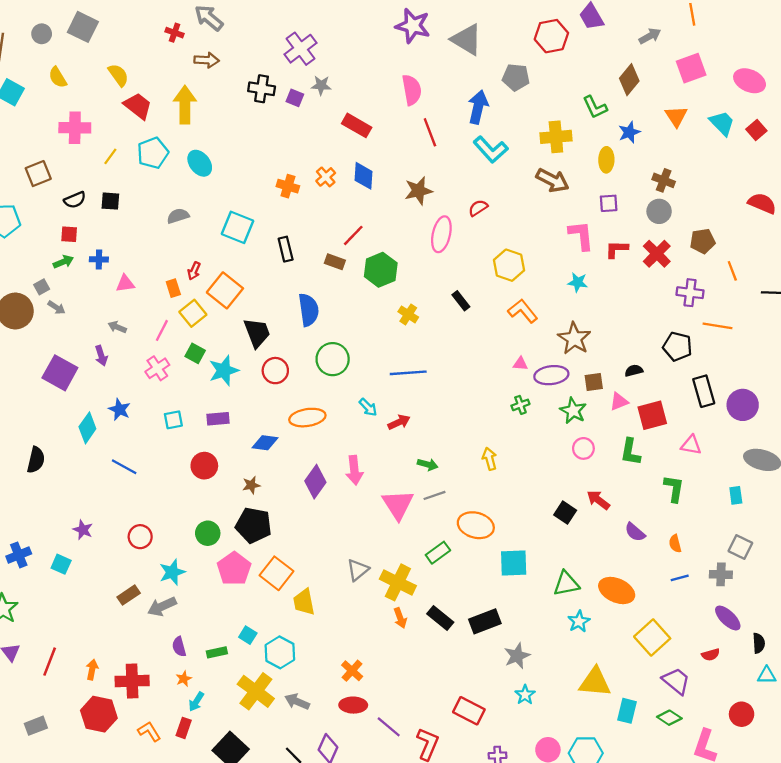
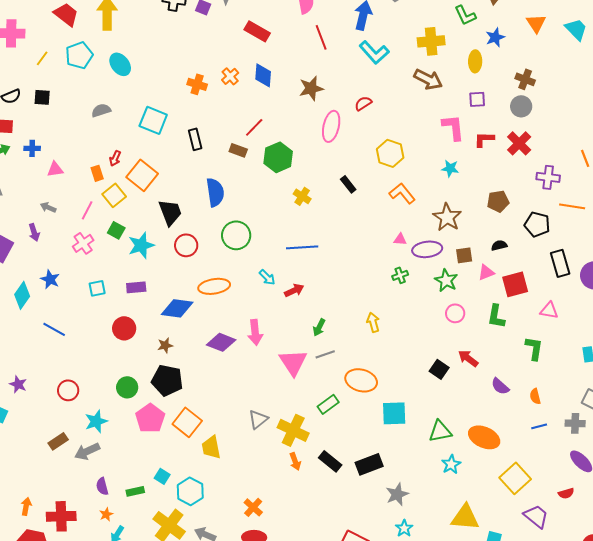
brown pentagon: (703, 241) -> (498, 201), moved
blue diamond: (265, 443) -> (177, 308), size x1.4
green arrow: (428, 464) -> (319, 327), turned 102
purple diamond: (315, 482) -> (221, 342), turned 76

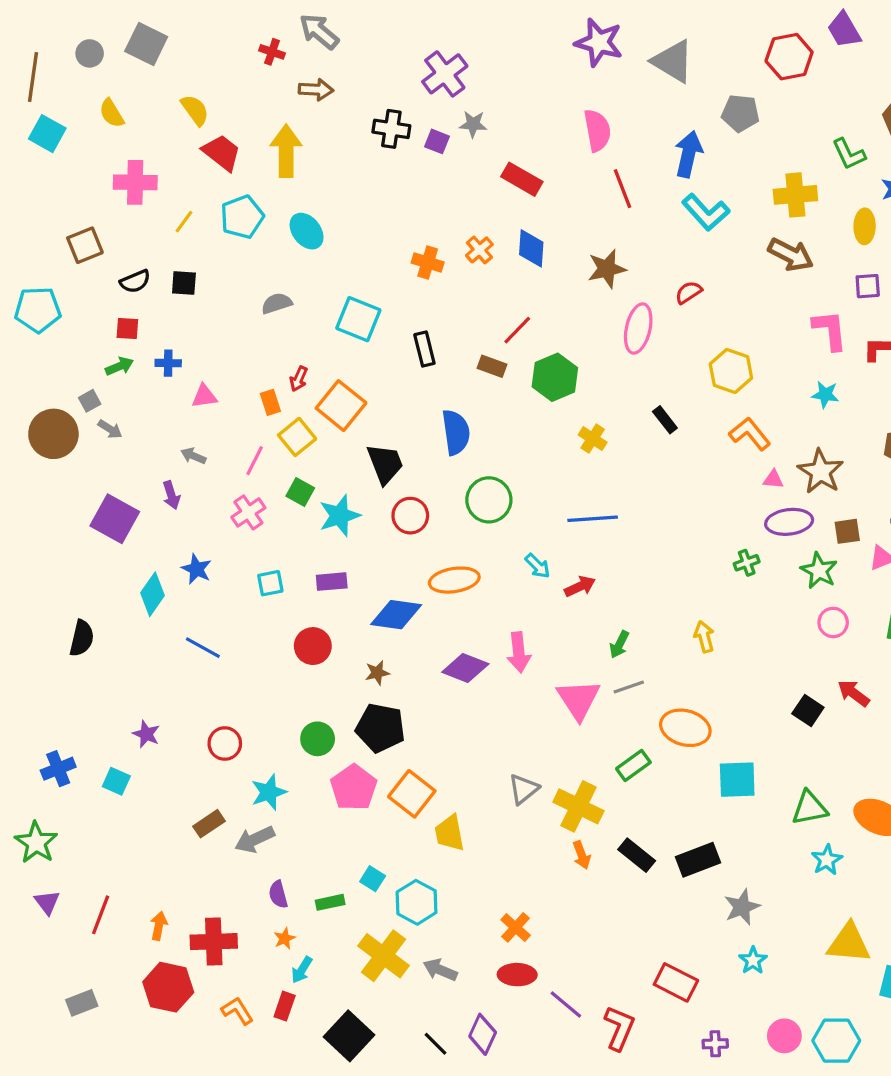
pink triangle: (400, 239) -> (773, 479), moved

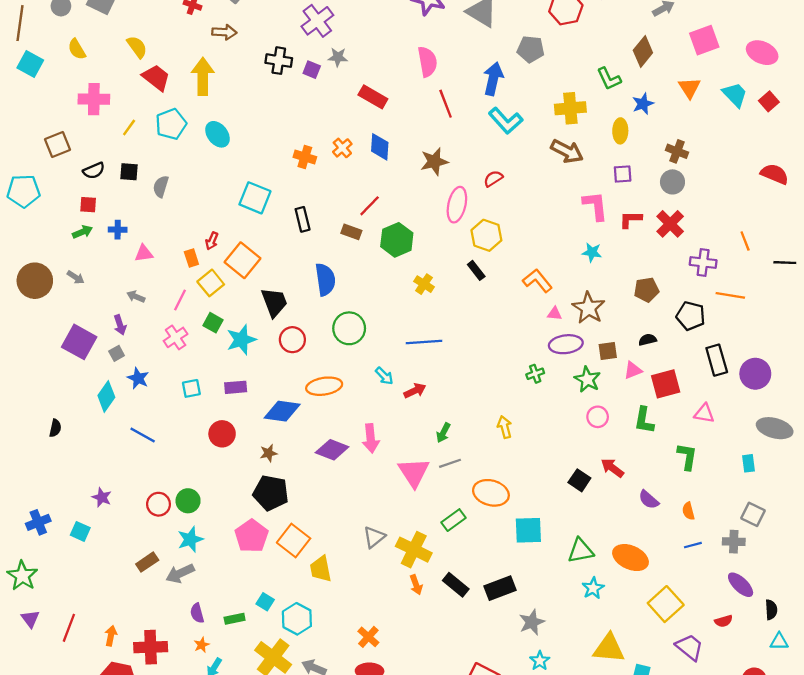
gray semicircle: (277, 303) -> (161, 186), moved, turned -55
yellow hexagon: (731, 371) -> (486, 235), moved
gray square: (90, 401) -> (117, 353), moved
black semicircle: (82, 638) -> (55, 428), size x0.7
green circle: (318, 739) -> (188, 501), moved

